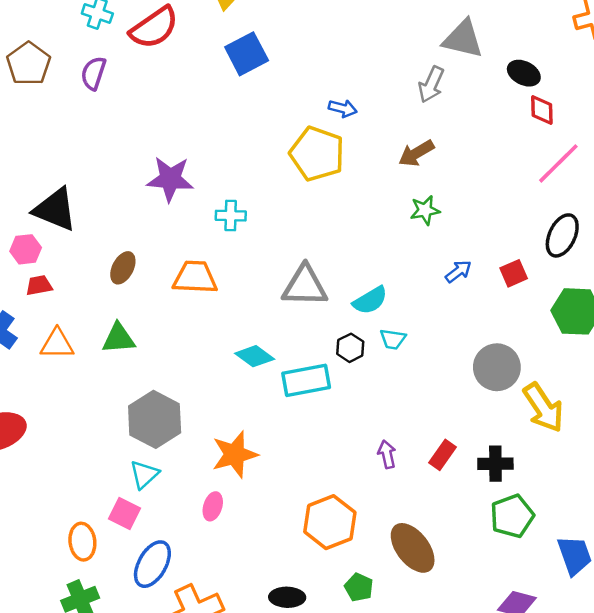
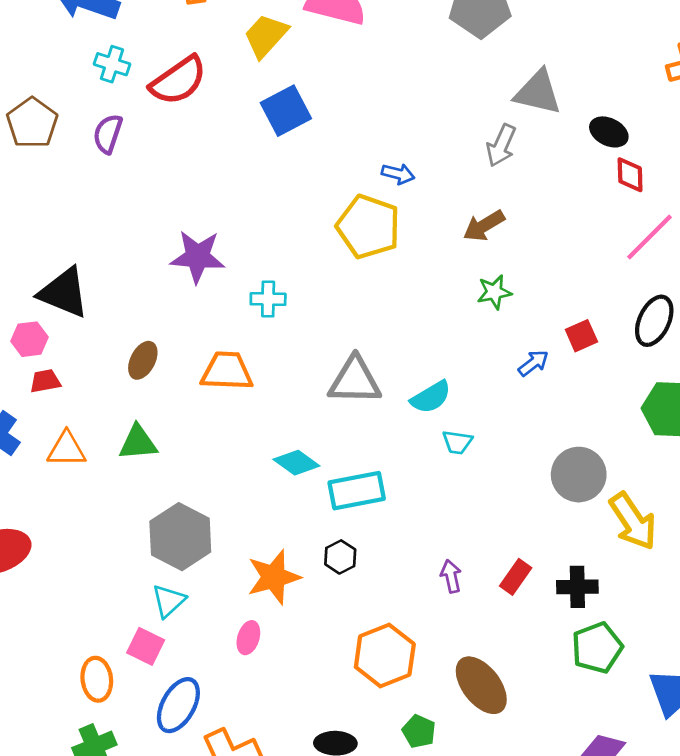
red square: (514, 273) -> (581, 336), moved
black hexagon: (350, 348) -> (340, 557), moved

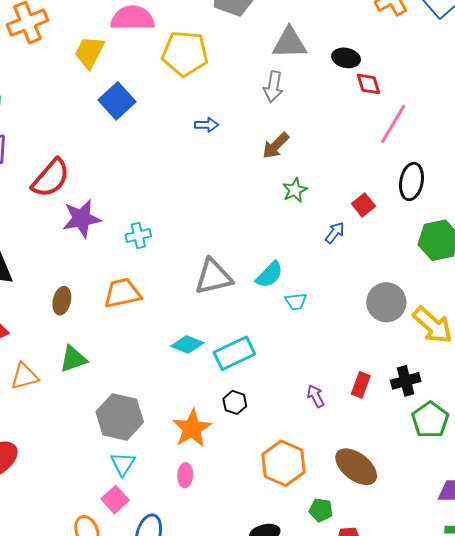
red semicircle: (178, 81) -> (51, 178), moved
yellow pentagon: (368, 227) -> (185, 54), moved
pink square: (146, 646) -> (115, 500), turned 36

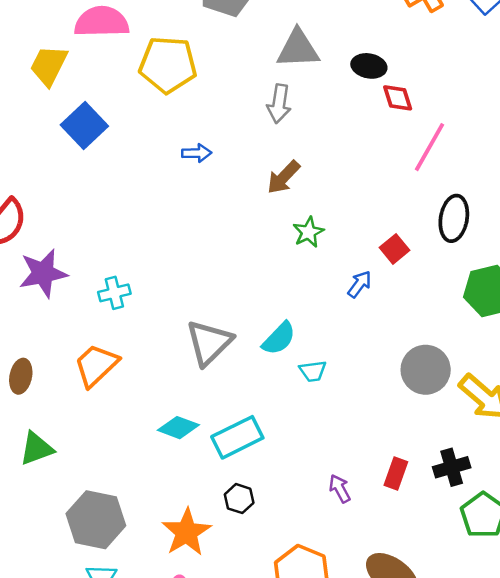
gray triangle: (213, 277) -> (209, 343), turned -30
orange trapezoid: (122, 293) -> (96, 365), turned -30

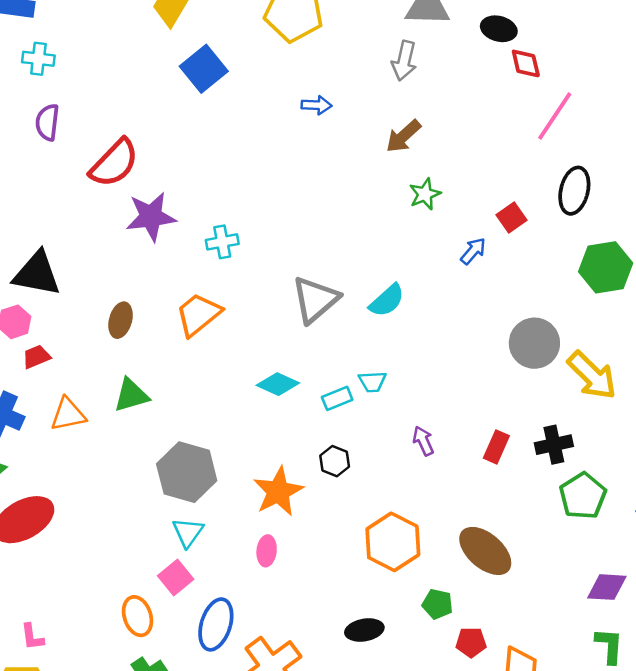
cyan trapezoid: (313, 371) -> (372, 382), moved
cyan rectangle: (237, 437) -> (337, 398), size x0.6
purple arrow: (340, 489) -> (423, 441), moved

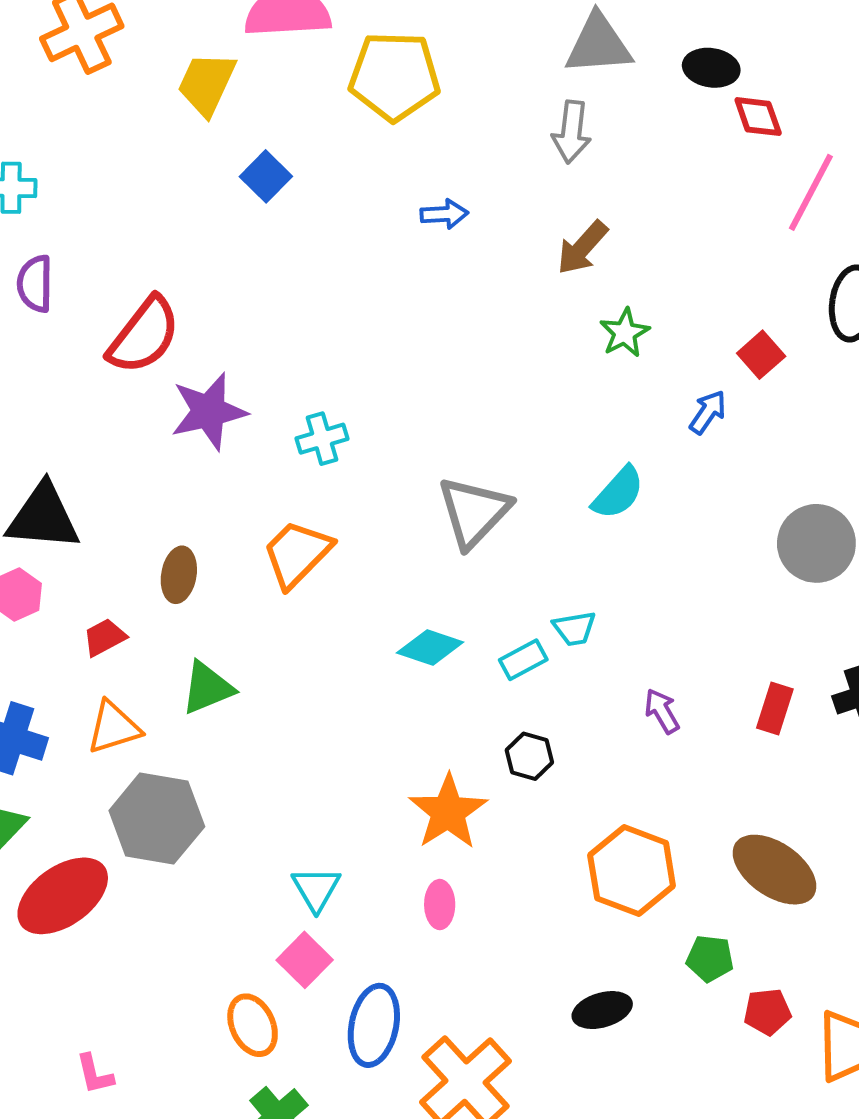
blue square: (204, 69) -> (266, 176), size x0.7
cyan semicircle: (387, 300) -> (618, 493), moved
red trapezoid: (36, 357) -> (104, 637), moved
gray hexagon: (187, 472) -> (157, 819), moved

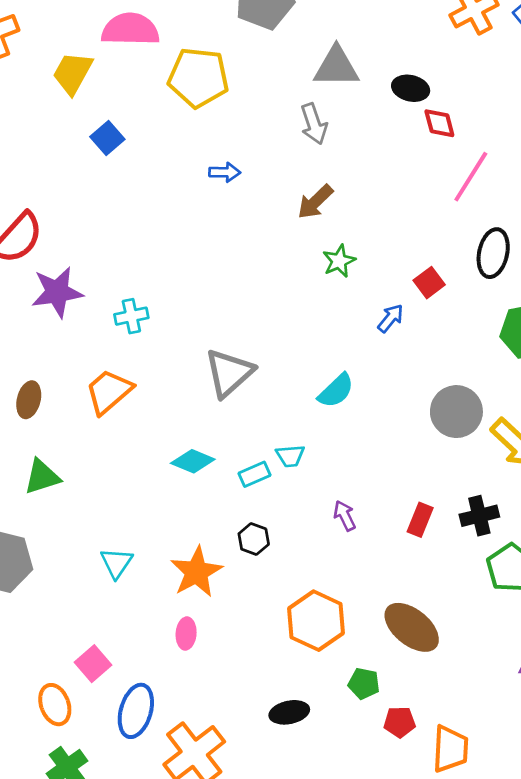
gray arrow: (571, 132) -> (314, 124), turned -30
cyan semicircle: (618, 493) -> (336, 391), moved
cyan triangle: (316, 889) -> (117, 563), moved

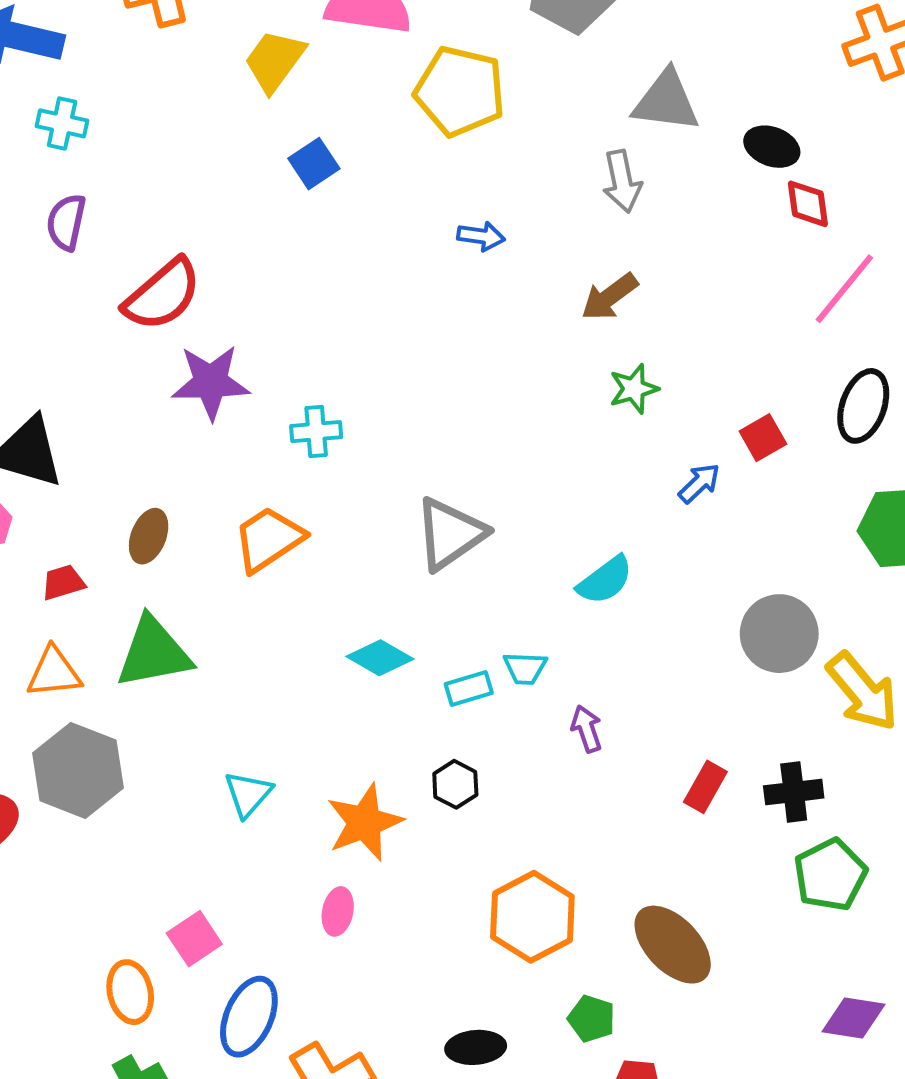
green triangle: (42, 477) -> (154, 653), size x1.4
purple arrow: (345, 516) -> (587, 729), moved

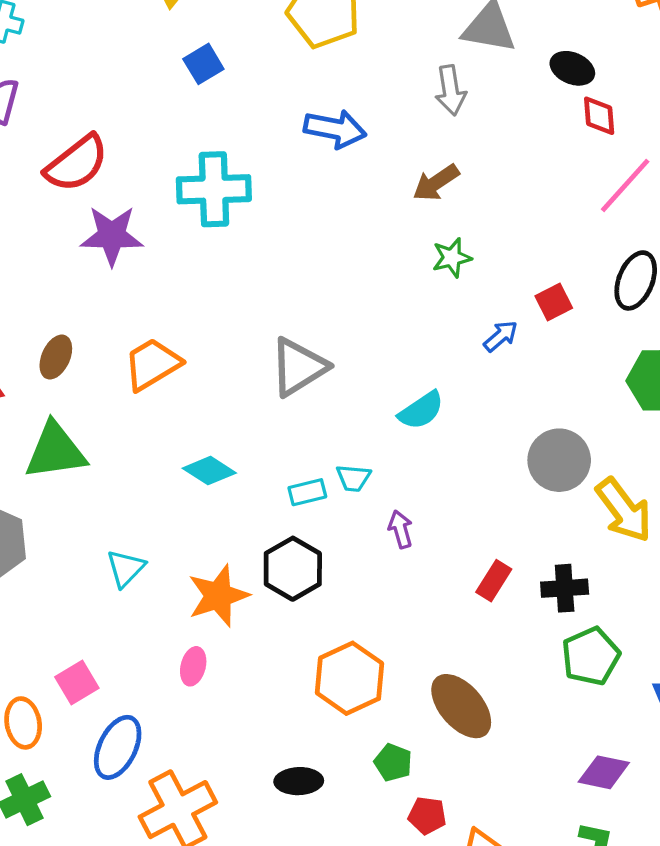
blue arrow: (481, 236) -> (335, 129), size x1.6
cyan cross: (316, 432) -> (214, 189), moved, size x1.8
cyan diamond: (380, 658) -> (209, 471), moved
black hexagon: (455, 784) -> (293, 569), size x1.6

